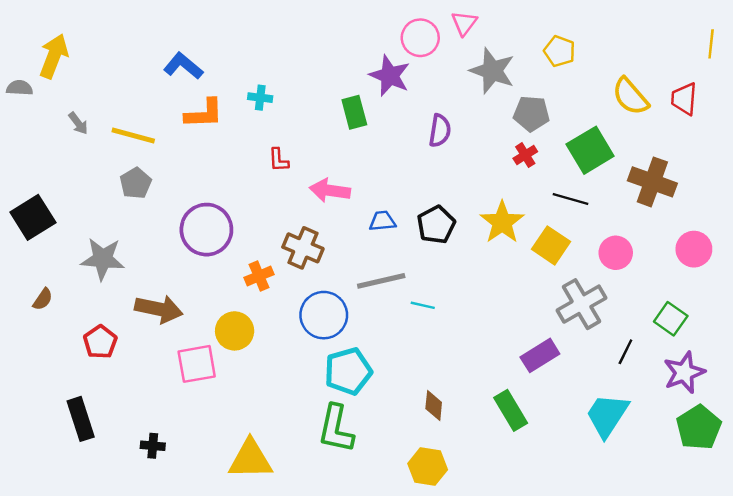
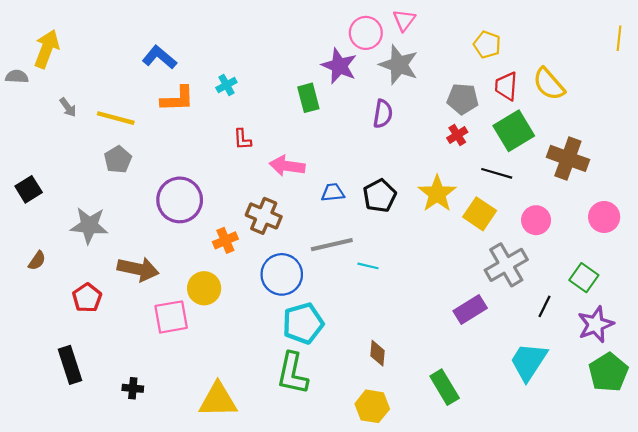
gray star: (492, 71) -> (399, 65), moved
cyan cross: (260, 98) -> (226, 85), turned -36
red trapezoid: (684, 99) -> (506, 86), moved
black square: (33, 217) -> (29, 189), size x0.7
green rectangle: (511, 410) -> (445, 387), moved

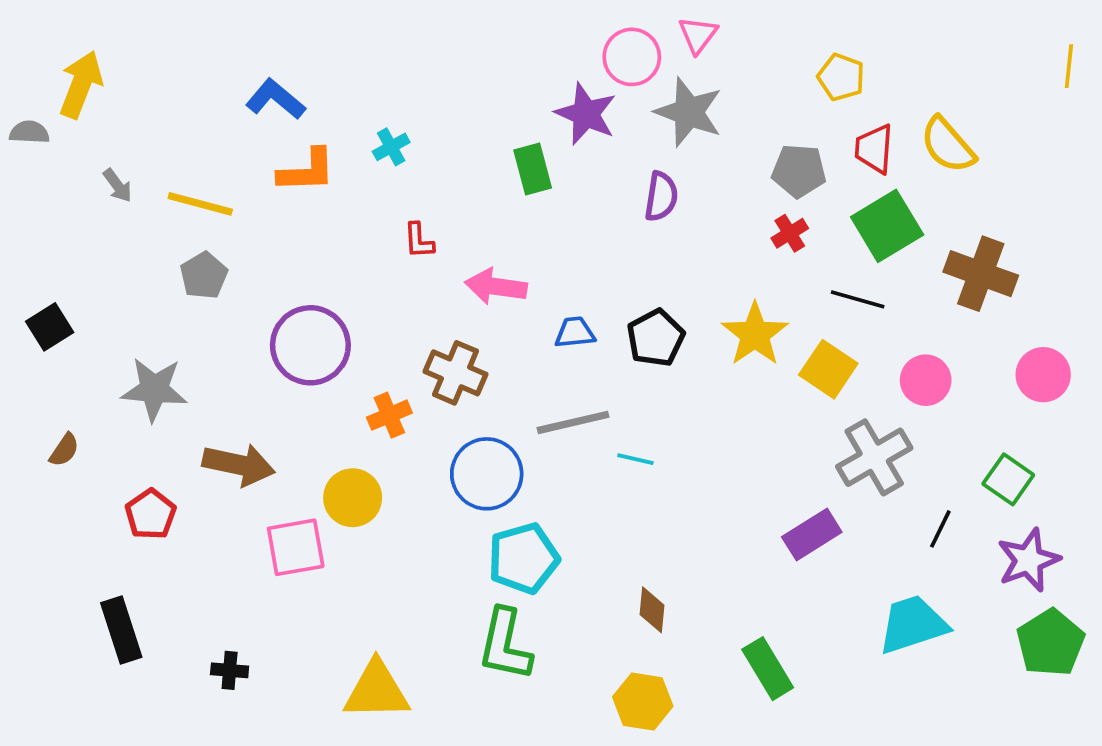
cyan trapezoid: (529, 362) -> (913, 624), turned 39

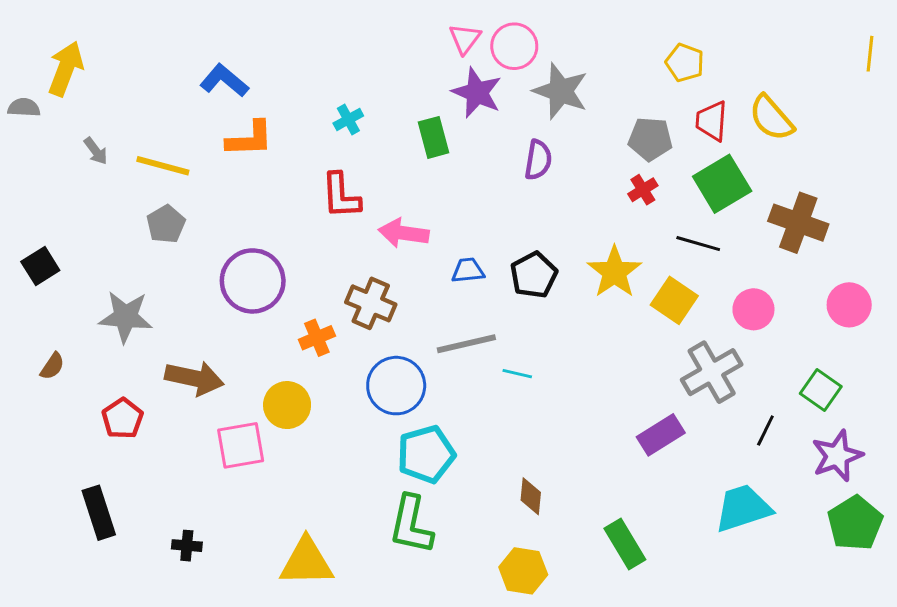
pink triangle: (698, 35) -> (465, 39), moved
cyan cross: (391, 147) -> (348, 119), moved
red L-shape: (419, 241) -> (341, 196), size x1.6

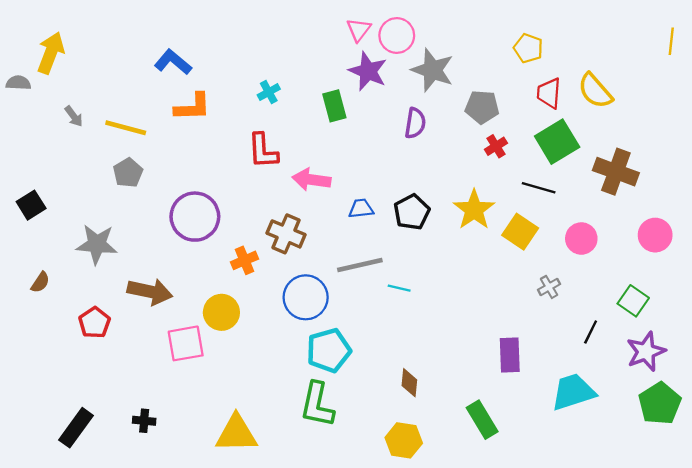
gray pentagon: (650, 139) -> (482, 107), moved
gray cross: (712, 372) -> (549, 287), size x0.5
purple rectangle: (661, 435) -> (510, 355), moved, turned -60
black rectangle: (99, 513) -> (76, 428), moved, turned 54

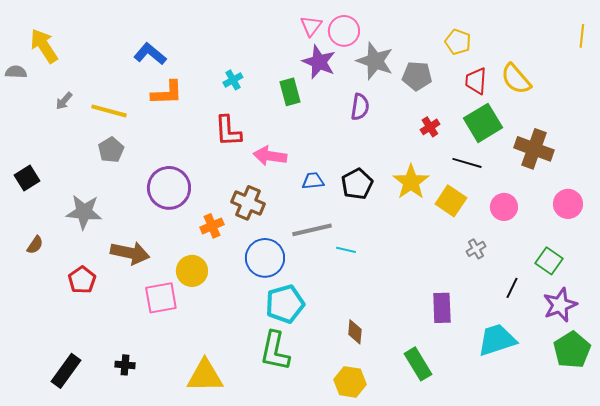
yellow arrow: (51, 53) -> (44, 46), turned -54
gray pentagon: (482, 107) -> (417, 76), moved
gray arrow: (74, 116) -> (64, 101), turned 78

